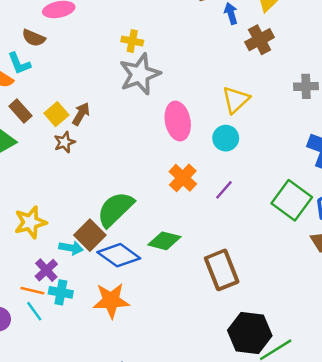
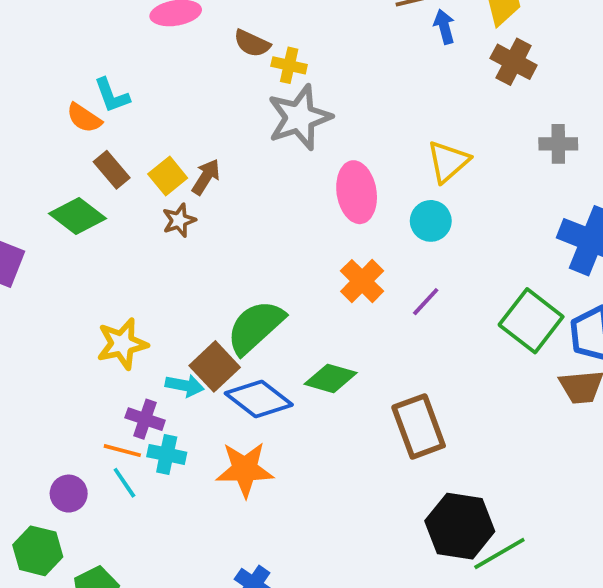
brown semicircle: (34, 38) -> (252, 43), moved
brown cross: (260, 40) -> (514, 62), moved, turned -36
purple cross: (46, 270) -> (145, 419), turned -30

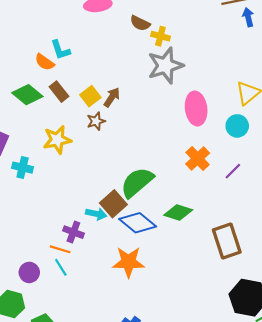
green diamond: (77, 216) -> (27, 95), moved
yellow star: (122, 344) -> (57, 140), moved
cyan cross: (167, 454) -> (23, 168), moved

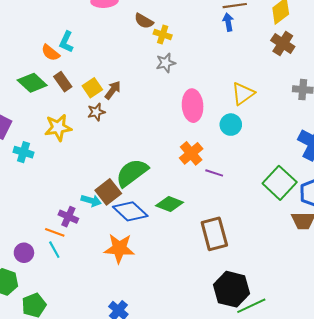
blue arrow: (248, 17) -> (228, 22), moved
cyan L-shape: (60, 50) -> (66, 42), turned 40
gray star: (165, 66) -> (166, 63), size x0.6
purple line: (233, 171) -> (214, 173), moved, turned 60

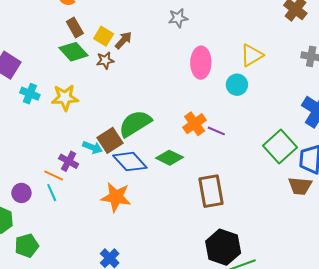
green diamond: (32, 83) -> (73, 52), moved
yellow square: (92, 88) -> (104, 36), turned -30
yellow star: (58, 128) -> (65, 98), moved
orange cross: (191, 153) -> (195, 124), moved

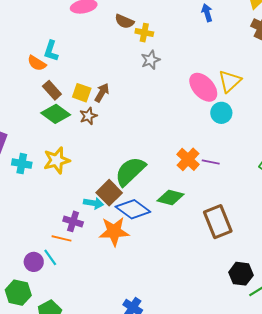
pink ellipse: (201, 63) -> (203, 87), moved, turned -32
cyan line: (52, 193) -> (50, 257), moved
orange star: (116, 197) -> (114, 231), moved
black hexagon: (223, 247) -> (241, 274), size x0.7

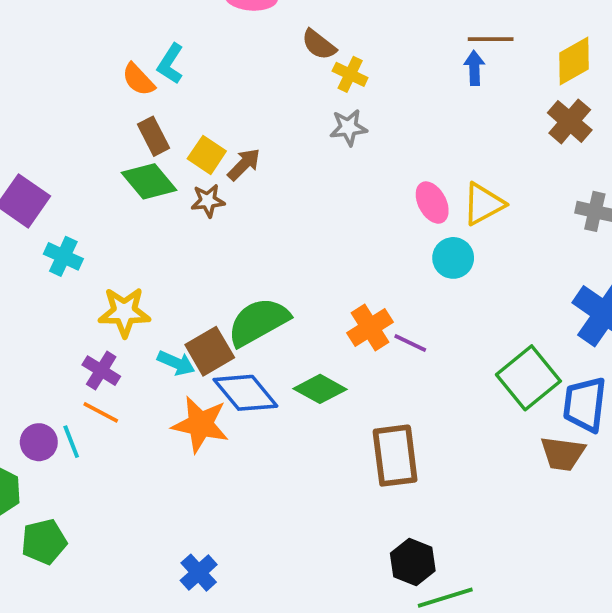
pink ellipse: (203, 87) -> (432, 203), size x0.7
yellow star: (57, 160) -> (124, 312), moved
purple cross: (73, 221) -> (101, 371), moved

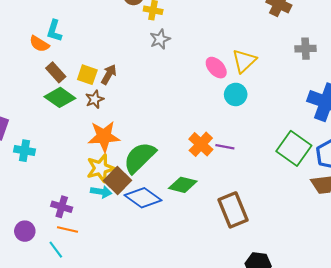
yellow star: (124, 312) -> (100, 168), moved
orange star: (200, 424) -> (104, 136), moved
purple circle: (39, 442) -> (25, 231), moved

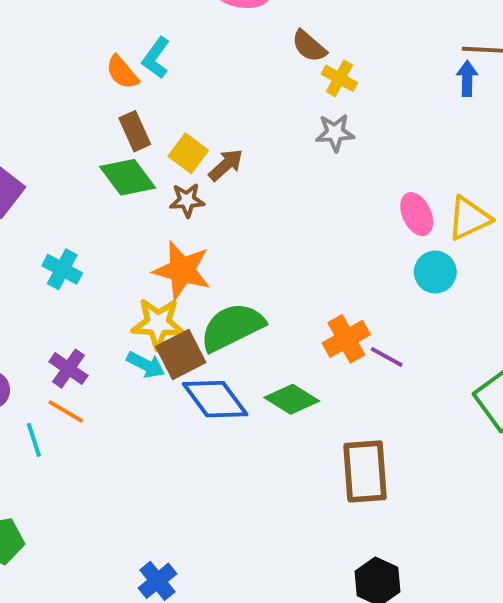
cyan cross: (24, 151) -> (62, 269), moved

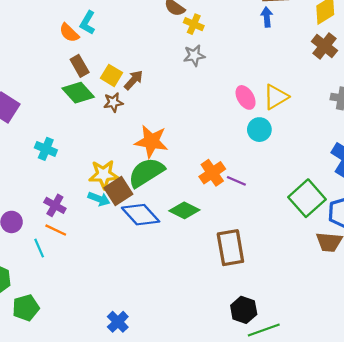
orange star: (182, 270) -> (151, 141), moved

